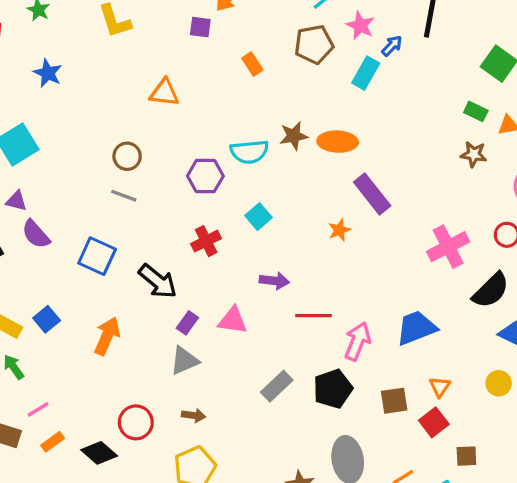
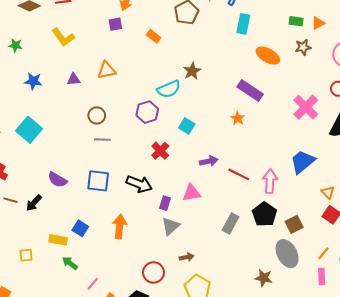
cyan rectangle: (366, 73) -> (243, 24), moved
orange ellipse: (338, 142) -> (268, 56), moved, turned 45
purple triangle: (16, 201) -> (74, 79), moved
red line: (313, 316) -> (239, 174), turned 45
brown square: (394, 401) -> (294, 224), moved

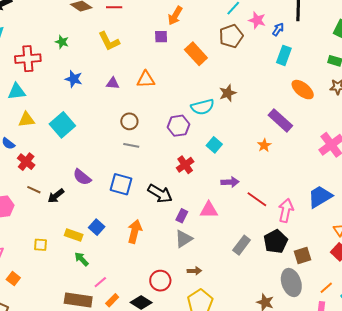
orange rectangle: (154, 36) -> (196, 54), size x1.6

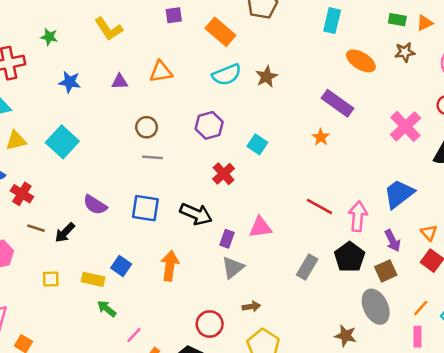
cyan semicircle: (203, 107) -> (227, 75), moved
purple arrow: (230, 182) -> (393, 241), moved, turned 72
yellow square: (41, 245) -> (51, 279), moved

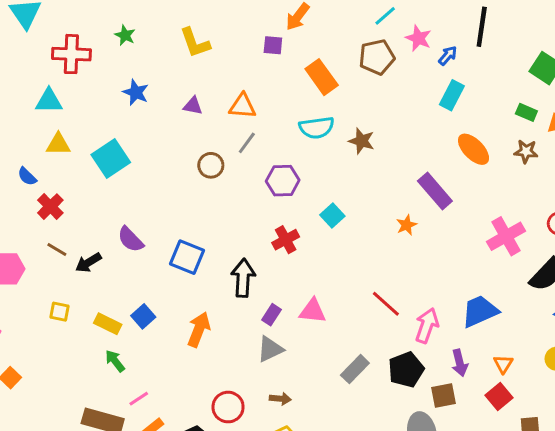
brown star: (267, 77) -> (362, 141), turned 30
gray line: (152, 157) -> (247, 143), moved, turned -72
black arrow: (196, 214) -> (243, 278), turned -124

